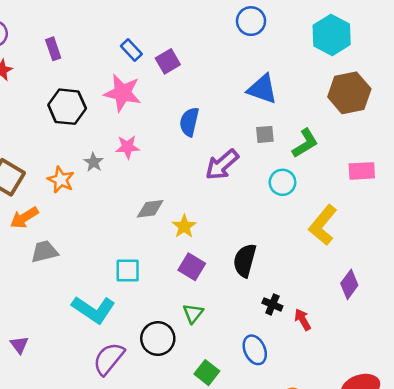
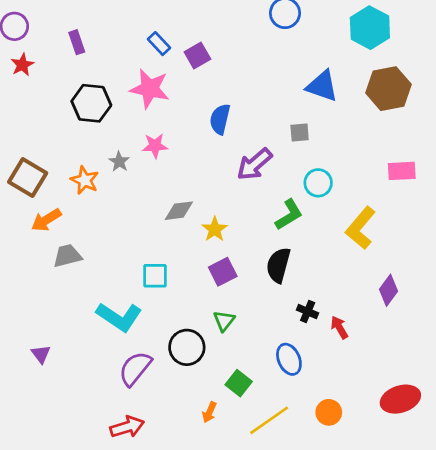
blue triangle: (262, 89) -> (322, 86), moved
green L-shape: (305, 143) -> (289, 215), moved
purple square: (192, 267) -> (223, 272), turned 32

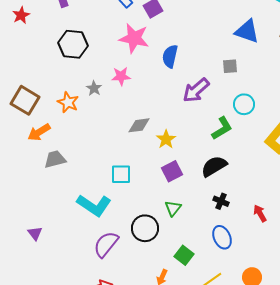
pink star: (150, 89) -> (134, 38), moved
black semicircle: (278, 265) -> (214, 166), turned 44
black cross: (308, 312) -> (221, 201), moved

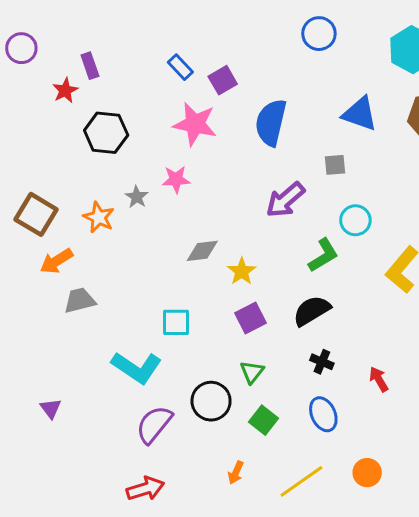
red star: (21, 15) -> (65, 90), moved
blue semicircle: (170, 56) -> (271, 123), moved, size x1.4
green square: (184, 255) -> (264, 420), moved

